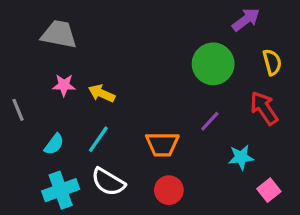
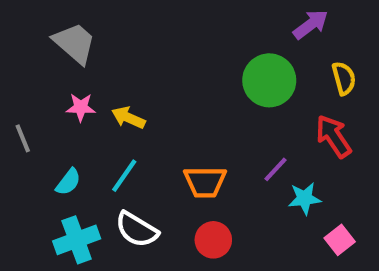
gray trapezoid: (59, 34) -> (75, 43), turned 30
purple line: (210, 121) -> (275, 169), moved

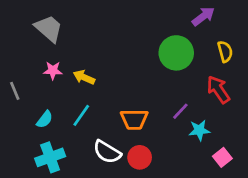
white semicircle: (137, 230) -> (107, 152), moved

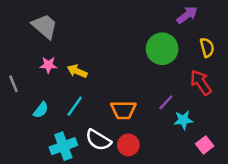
cyan cross: (50, 157) -> (63, 146), moved

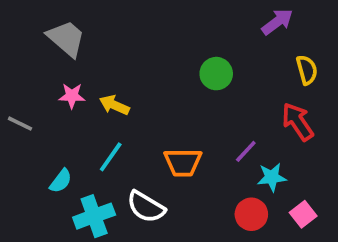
green circle: (162, 49) -> (216, 74), moved, size x0.7
gray line: (13, 84) -> (20, 124), turned -42
cyan semicircle: (41, 110) -> (61, 181), moved
red circle: (128, 145) -> (251, 214), moved

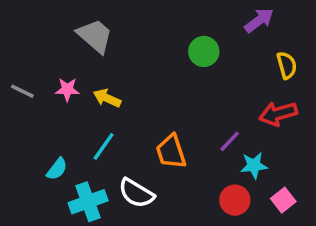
gray trapezoid: (66, 38) -> (95, 36), moved
green circle: (216, 74) -> (204, 51), moved
red arrow: (298, 122) -> (278, 114), turned -72
gray line: (20, 124) -> (22, 91), moved
orange trapezoid: (183, 162) -> (171, 152), turned 72

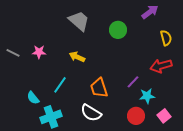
gray trapezoid: (95, 36) -> (79, 21), moved
yellow arrow: (107, 98) -> (77, 57), moved
cyan semicircle: (57, 169) -> (33, 98), turned 104
white semicircle: (136, 193) -> (91, 113), moved

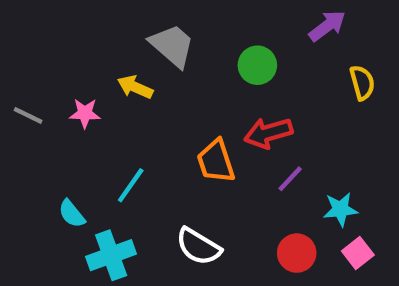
yellow arrow: (77, 57) -> (135, 87), moved
red arrow: (161, 66) -> (268, 133), moved
orange trapezoid: (99, 88) -> (216, 161), moved
cyan star: (147, 96) -> (340, 209), moved

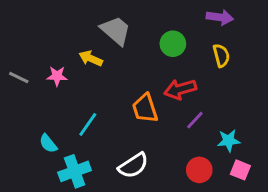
purple arrow: (327, 26) -> (220, 17), turned 45
yellow semicircle: (362, 83) -> (221, 55), moved
white semicircle: (198, 246) -> (133, 166), turned -64
pink square: (358, 253) -> (240, 170), turned -30

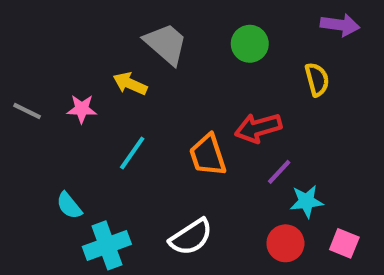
purple arrow: (220, 17) -> (340, 25), moved
green circle: (173, 44) -> (250, 44), moved
cyan line: (88, 124) -> (132, 153), moved
cyan star: (229, 141) -> (306, 201), moved

